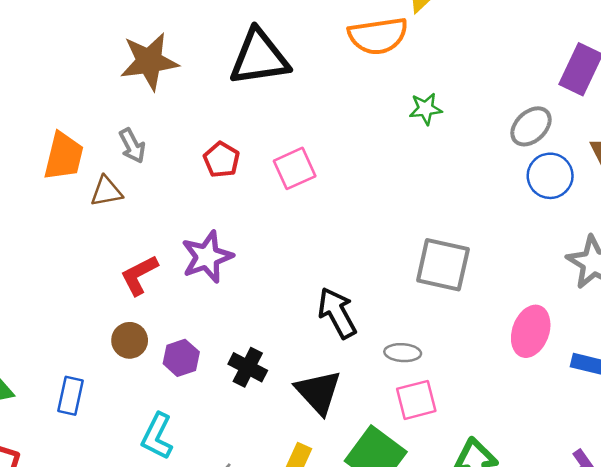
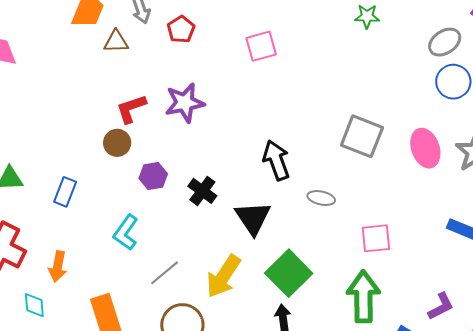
red pentagon: (222, 160) -> (181, 29), moved
pink ellipse: (531, 331) -> (425, 148), moved, turned -48
brown circle: (130, 340) -> (117, 143), moved
pink square: (416, 400) -> (376, 238), moved

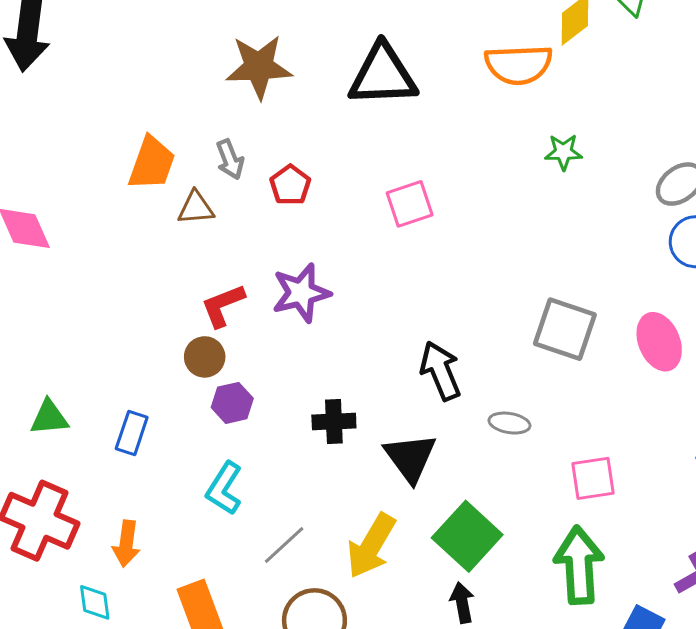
purple hexagon: (153, 176) -> (232, 403), moved
black cross: (202, 191) -> (334, 421), turned -36

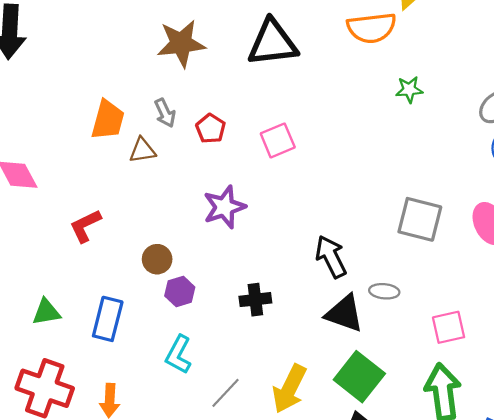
pink square: (410, 204) -> (278, 140), moved
red L-shape: (223, 305) -> (85, 226), moved
blue rectangle: (132, 433) -> (108, 319), size x1.4
black triangle: (410, 458) -> (344, 313), moved, turned -30

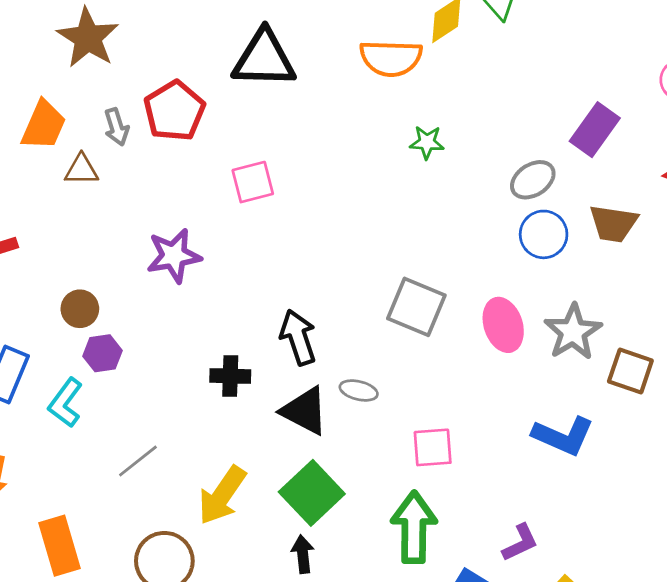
brown star: (181, 43) -> (88, 38), moved, turned 30
red pentagon: (211, 128) -> (174, 111), moved, size x1.6
black cross: (255, 300) -> (230, 376), moved
cyan L-shape: (178, 355) -> (65, 403), moved
gray line: (226, 393) -> (138, 461), moved

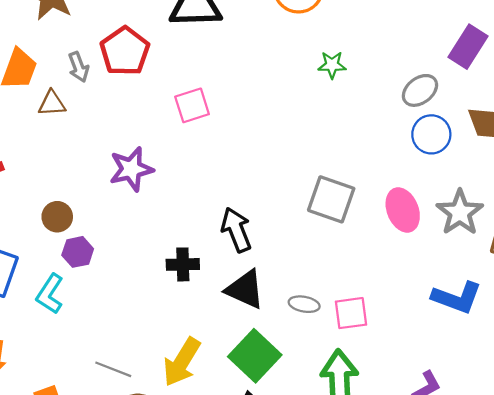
gray ellipse: (359, 390) -> (304, 304), moved
gray line: (138, 461) -> (113, 369), moved, turned 63

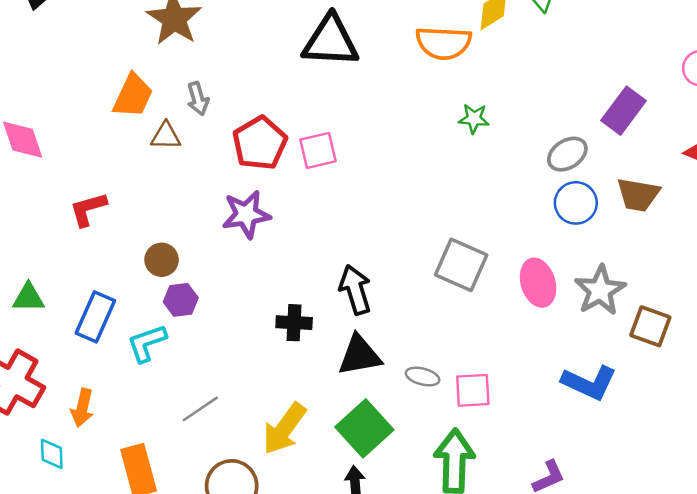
red pentagon: (125, 51) -> (260, 143), moved
black triangle: (245, 289) -> (360, 355), turned -39
cyan L-shape: (50, 294) -> (147, 343), turned 33
gray line: (113, 369) -> (200, 409), moved, turned -60

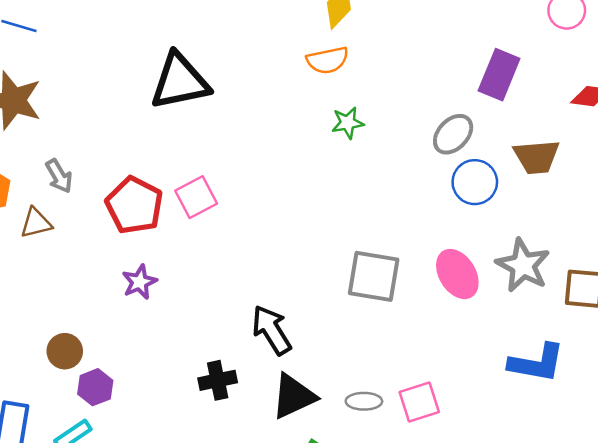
orange semicircle: (444, 43) -> (327, 60), moved, size x0.7
purple star: (246, 214) -> (140, 282), size x0.7

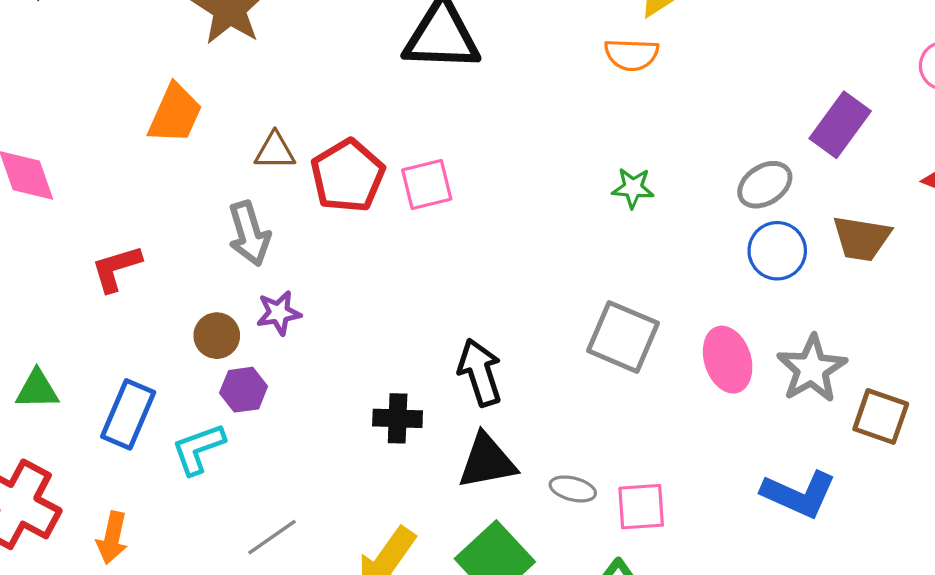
green star: (348, 123) -> (633, 188), moved
gray arrow: (59, 176) -> (249, 234), moved, size x1.4
brown triangle: (36, 223) -> (275, 151), moved
purple star: (140, 282) -> (279, 313), moved

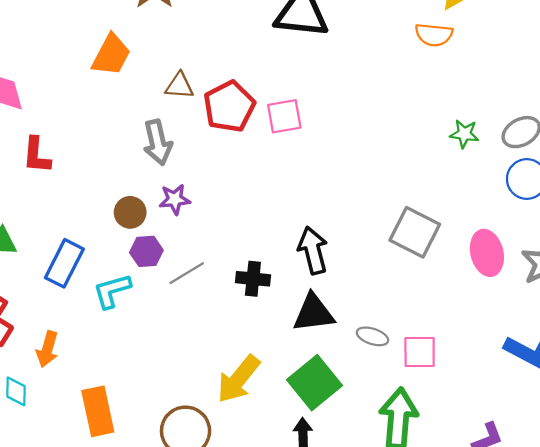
green star: (633, 188) -> (464, 134), moved
red L-shape: (116, 268) -> (37, 155), moved, turned -72
gray line: (272, 537) -> (187, 273), moved

